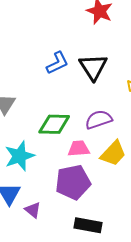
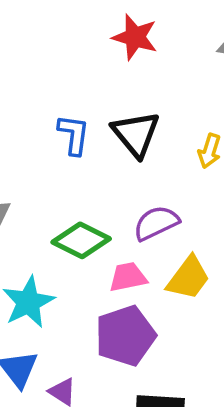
blue L-shape: (57, 63) -> (74, 135), turned -50
green diamond: (54, 124) -> (81, 240), turned 32

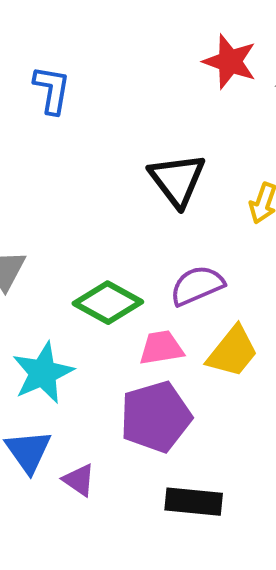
red star: (135, 37) -> (230, 62), moved
blue L-shape: (74, 135) -> (52, 90), moved

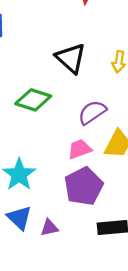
green diamond: (108, 303) -> (33, 100), moved
purple triangle: (79, 480) -> (49, 228), turned -36

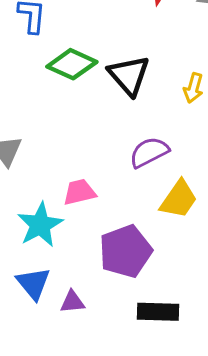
green diamond: (33, 100) -> (72, 64), moved
pink trapezoid: (80, 149) -> (79, 192), moved

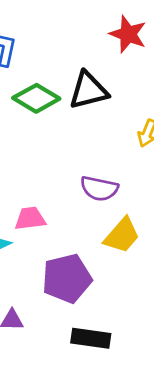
black triangle: (129, 75) -> (88, 90), moved, turned 51
purple semicircle: (149, 152) -> (99, 189), turned -147

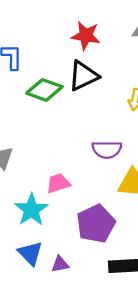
red star: (128, 34) -> (86, 36), moved

